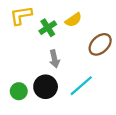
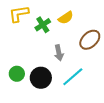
gray arrow: (54, 59) -> (59, 53), moved
green circle: (19, 91) -> (17, 74), moved

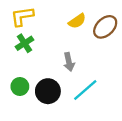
green cross: (43, 25) -> (25, 43), moved
brown ellipse: (90, 40) -> (105, 27), moved

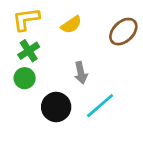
yellow semicircle: (77, 21) -> (71, 25), moved
green circle: (20, 86) -> (25, 78), moved

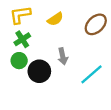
cyan line: (100, 106) -> (91, 74), moved
black circle: (56, 107) -> (39, 71), moved

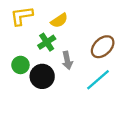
brown ellipse: (96, 24) -> (103, 47), moved
green cross: (22, 39) -> (47, 42), moved

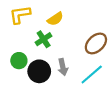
gray arrow: (67, 60) -> (63, 67), moved

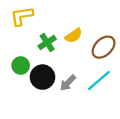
yellow semicircle: (55, 19) -> (74, 36), moved
gray arrow: (63, 67) -> (68, 83), moved, turned 56

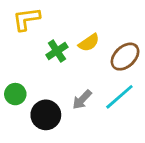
green circle: (21, 66) -> (15, 94), moved
black circle: (42, 77) -> (46, 115), moved

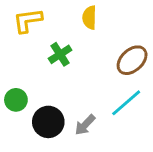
yellow semicircle: (89, 43) -> (89, 18), moved, turned 125
gray arrow: (82, 100) -> (85, 125), moved

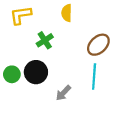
cyan line: (126, 103) -> (94, 76), turned -45
black circle: (48, 122) -> (36, 72), moved

